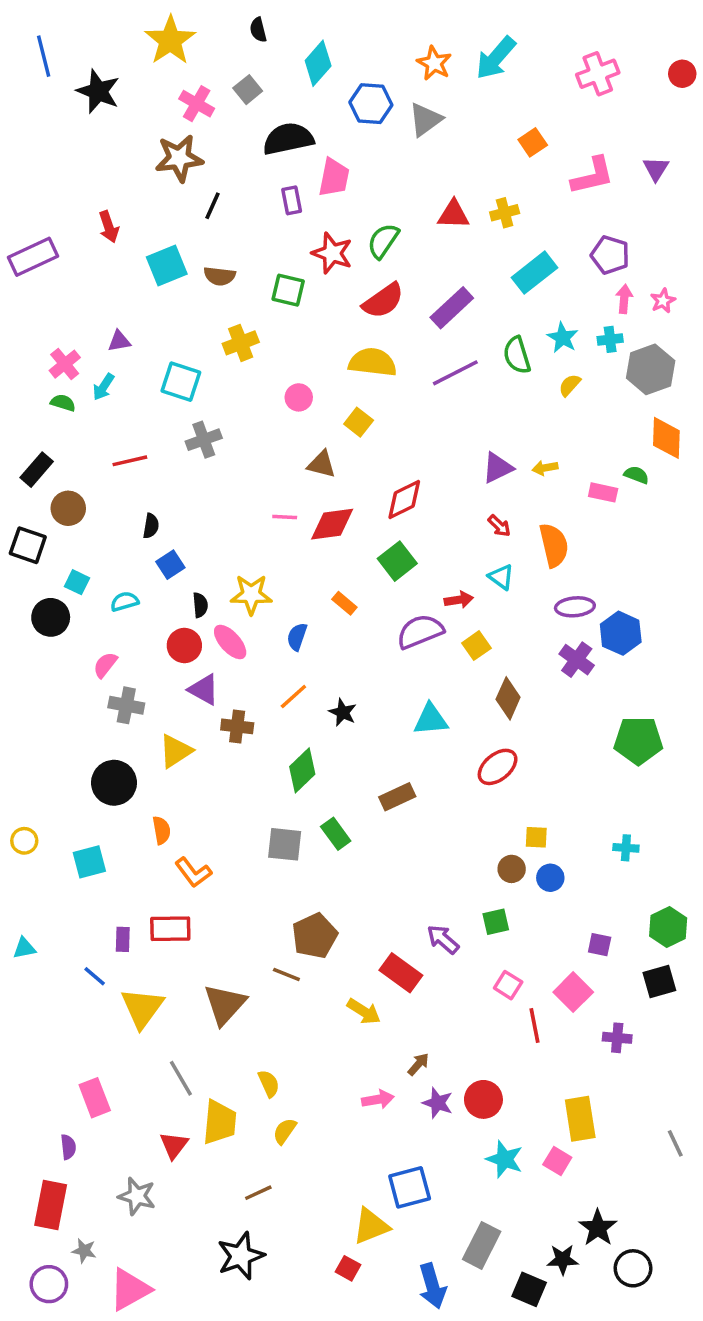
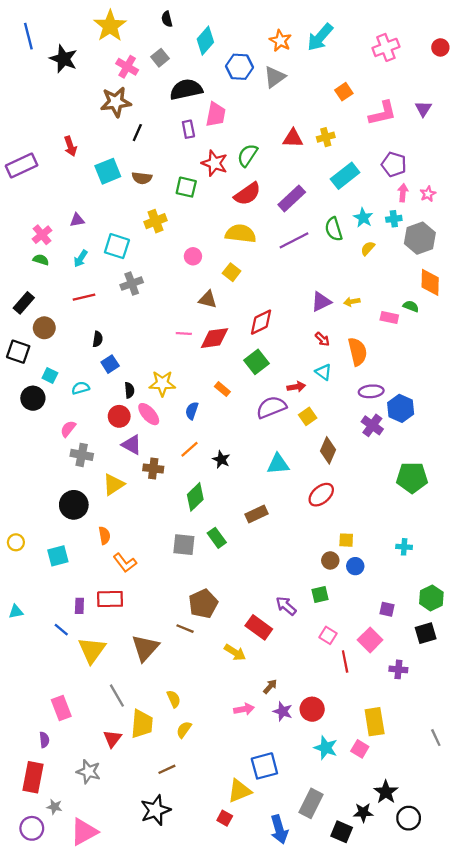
cyan arrow: (103, 387) -> (81, 259), moved

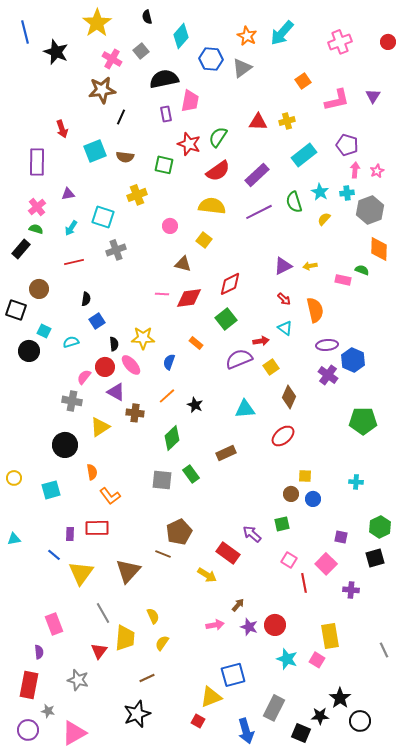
purple rectangle: (22, 165) -> (37, 162), moved, turned -64
black rectangle: (24, 303) -> (21, 249), moved
pink semicircle: (68, 429) -> (84, 377), moved

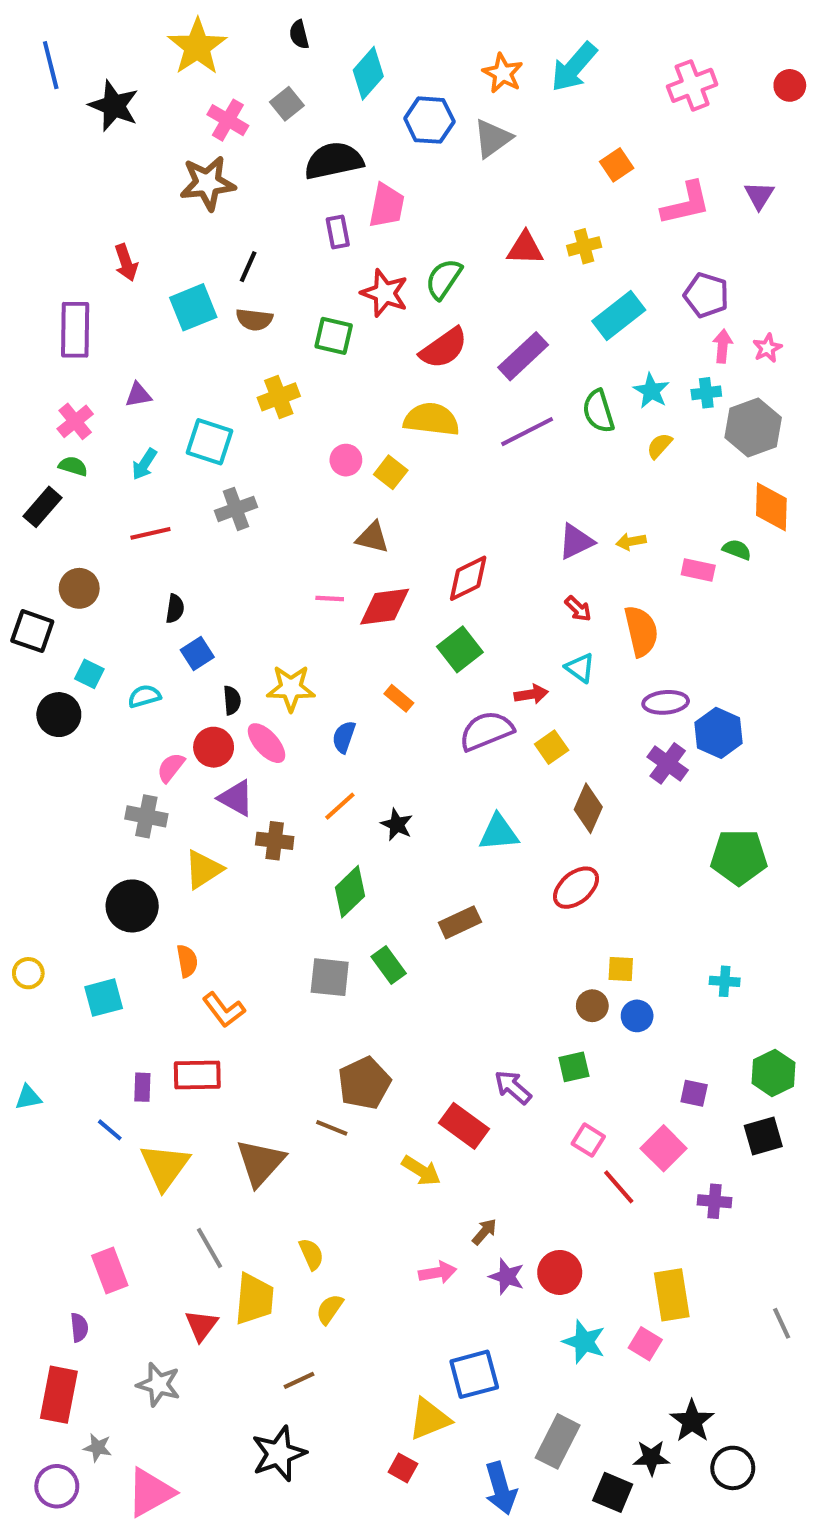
black line: (121, 117) -> (248, 267), moved
yellow square: (204, 240) -> (391, 472), moved
red line: (304, 583) -> (619, 1187), turned -30

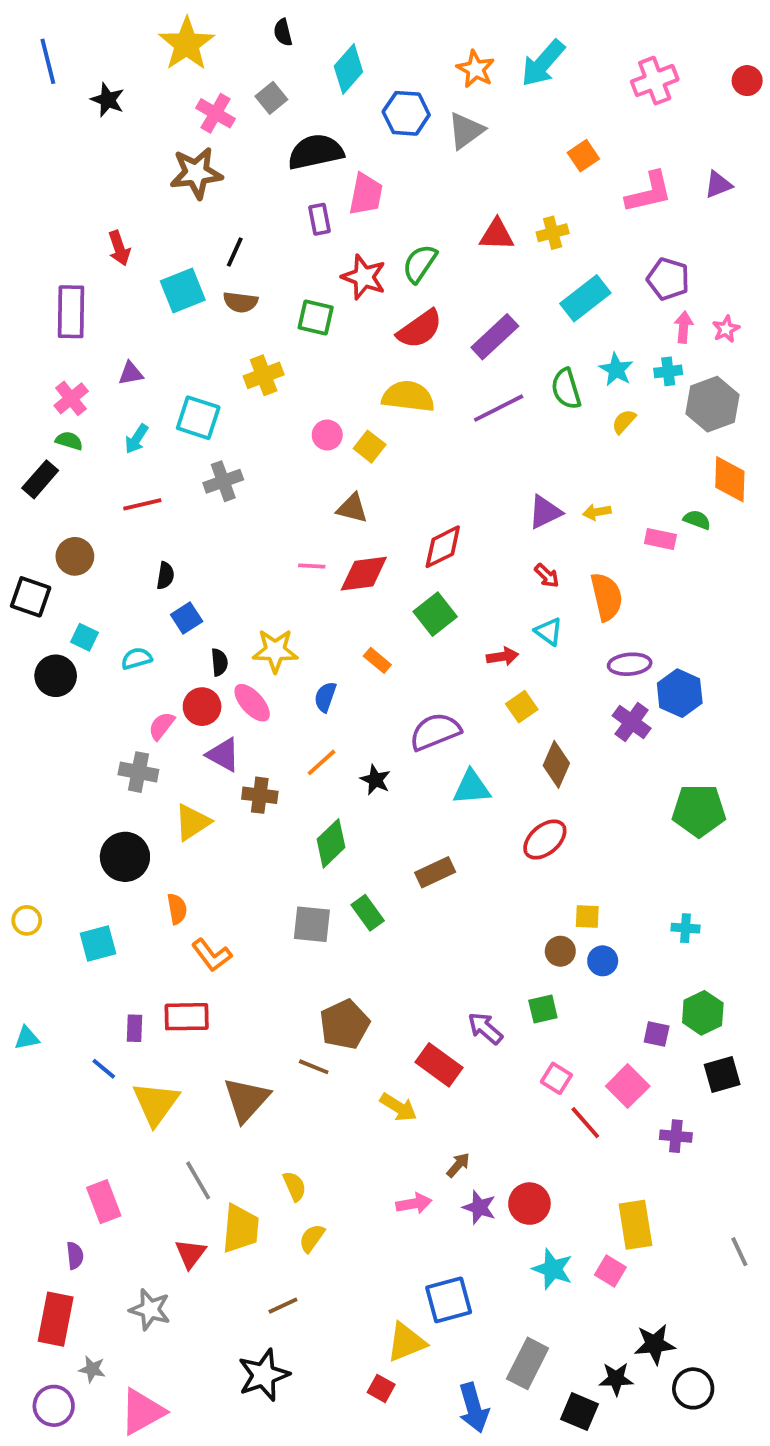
black star: (114, 106) -> (108, 100), size x0.7
purple triangle: (759, 195) -> (718, 185), turned 36
purple semicircle: (486, 731) -> (435, 732), moved
green hexagon: (773, 1073) -> (703, 1013), moved
black star: (692, 1421) -> (655, 1344), turned 30

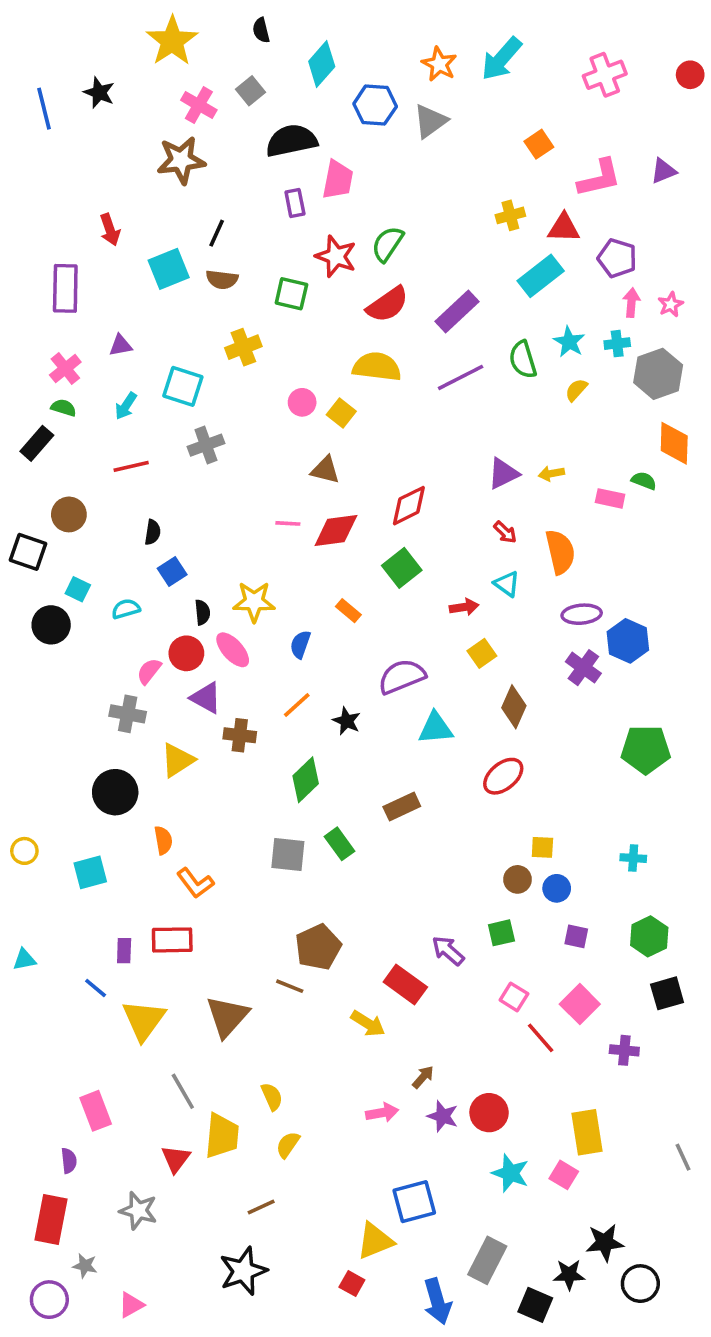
blue line: (48, 61) -> (44, 109), moved
red triangle: (497, 235) -> (564, 228), moved
purple square: (657, 1034) -> (576, 936), moved
pink triangle: (142, 1412) -> (131, 1305), size x0.6

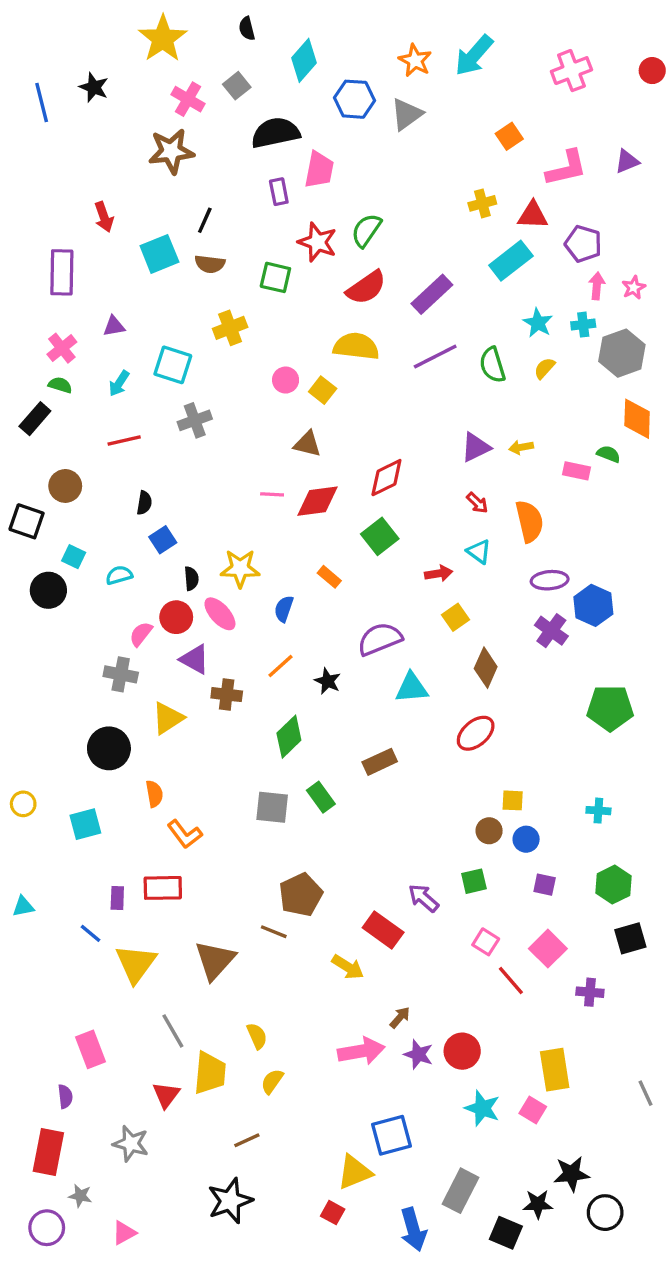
green semicircle: (523, 360) -> (492, 365), moved
pink arrow: (382, 1113) -> (361, 1051), size x1.5

